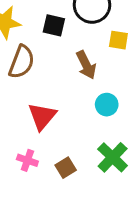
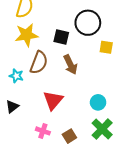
brown arrow: (86, 65) -> (70, 65), moved
cyan circle: (107, 105) -> (98, 102), moved

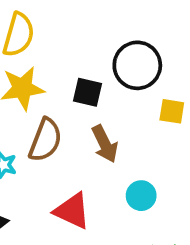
red triangle: (53, 100) -> (72, 211), turned -45
cyan circle: (98, 102) -> (141, 196), moved

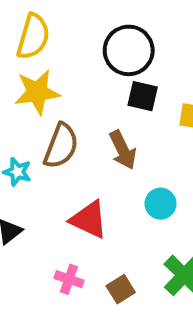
black circle: (137, 65) -> (129, 50), moved
black square: (87, 92) -> (143, 96), moved

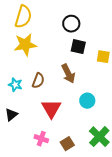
black circle: (129, 50) -> (71, 24), size x0.7
brown semicircle: (61, 146) -> (38, 81), moved, size x0.7
red triangle: (89, 220) -> (51, 109), turned 35

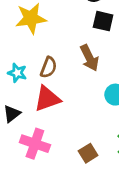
red triangle: (51, 109) -> (47, 99), moved, turned 40
pink cross: (41, 139) -> (35, 144), moved, size x1.5

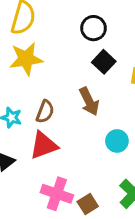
black square: (103, 21) -> (104, 62), turned 30
pink cross: (35, 144) -> (57, 194), moved

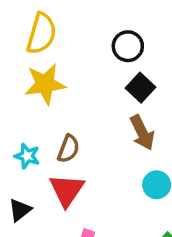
brown arrow: (89, 101) -> (142, 133), moved
red triangle: (44, 145) -> (67, 190), turned -36

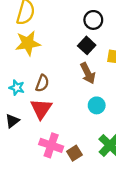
black circle: (128, 46) -> (93, 20), moved

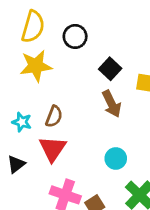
black circle: (93, 20) -> (75, 36), moved
cyan circle: (97, 105) -> (116, 158), moved

